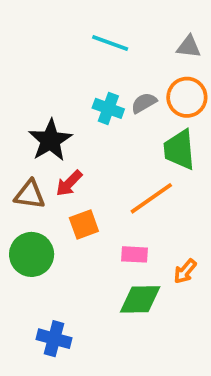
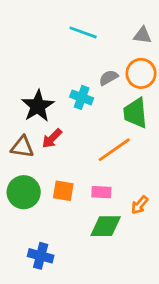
cyan cross: (108, 108) -> (82, 97), moved
orange square: (84, 224) -> (63, 191), moved, turned 30

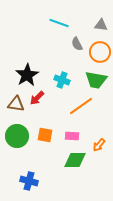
gray semicircle: (108, 78) -> (77, 44), moved, turned -88
cyan cross: (82, 97) -> (62, 80), moved
green trapezoid: (135, 113) -> (96, 80), turned -75

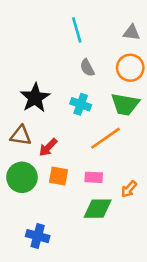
cyan line: (59, 23) -> (77, 30), turned 54
gray semicircle: (77, 44) -> (87, 68), moved
red arrow: (37, 98) -> (48, 147), moved

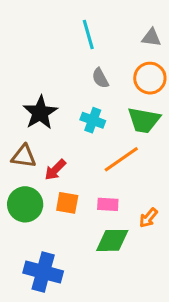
blue cross: (38, 236) -> (43, 272), size x1.4

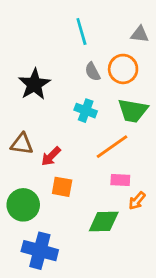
orange circle: (150, 78) -> (123, 69), moved
black star: (40, 113) -> (34, 84), moved
green circle: (25, 204) -> (23, 205), moved
pink rectangle: (108, 204) -> (120, 180), moved

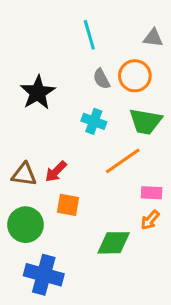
brown triangle: (22, 144) -> (24, 175), moved
pink rectangle: (120, 180) -> (152, 193), moved

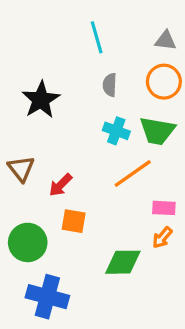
orange circle: (135, 76) -> (164, 82), moved
gray semicircle: (101, 79) -> (110, 85), turned 30
cyan cross: (94, 121) -> (116, 131), moved
brown triangle: (24, 175) -> (21, 169), moved, turned 44

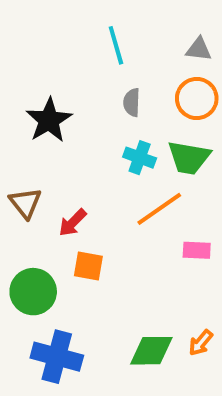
orange arrow: (162, 238) -> (201, 343), moved
green diamond: (123, 262) -> (151, 351), moved

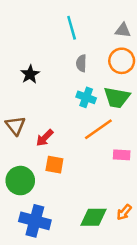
black star: (49, 120) -> (30, 74), size x0.7

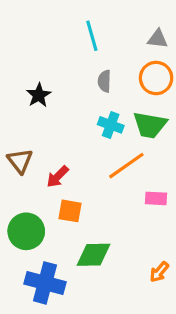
green diamond: (94, 217) -> (93, 255), moved

